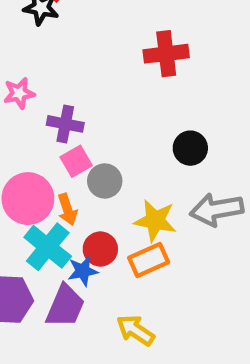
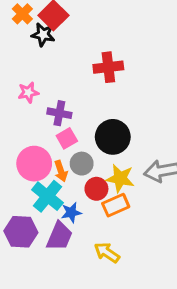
red cross: (166, 54) -> (108, 67), moved
black circle: (190, 148) -> (113, 137), moved, size x1.5
gray circle: (105, 181) -> (82, 164), moved
red circle: (100, 249) -> (96, 189), moved

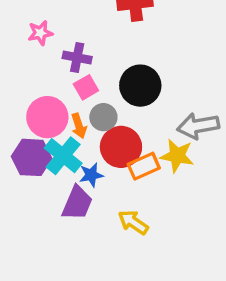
yellow star: (120, 178) -> (177, 156), moved
red circle: (96, 189) -> (121, 147), size x1.5
purple hexagon: (21, 232) -> (32, 157), moved

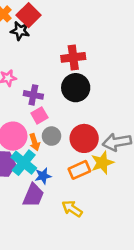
black circle: (140, 86) -> (76, 88), moved
red circle: (121, 147) -> (84, 138), moved
yellow star: (177, 156) -> (102, 163), turned -30

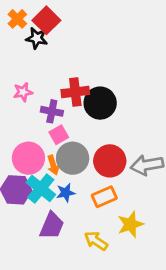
red cross: (73, 57) -> (75, 92), moved
gray circle: (51, 136) -> (73, 158), size x1.5
yellow star: (102, 163) -> (130, 224), moved
blue star: (43, 176) -> (66, 193), moved

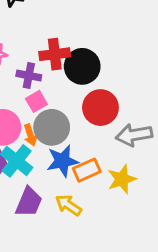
red circle: (110, 161) -> (100, 108), moved
blue star: (66, 193) -> (62, 161), moved, size x1.5
yellow star: (130, 224) -> (122, 179), moved
yellow arrow: (96, 241) -> (68, 205), moved

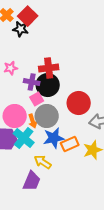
black circle: (82, 66) -> (48, 85), moved
purple trapezoid: (29, 202) -> (32, 181), moved
yellow arrow: (68, 205) -> (43, 162), moved

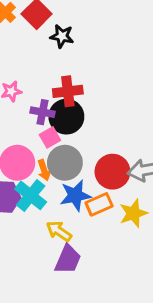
black star: (21, 29) -> (62, 36), moved
red circle: (79, 103) -> (112, 172), moved
purple trapezoid: (32, 181) -> (68, 259), moved

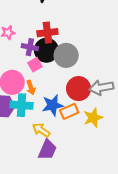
gray circle: (65, 163) -> (66, 55), moved
cyan cross: (31, 195) -> (22, 105), turned -35

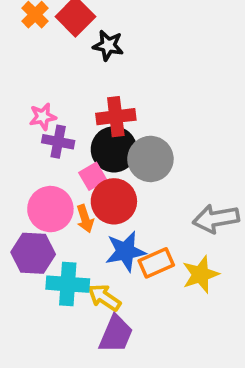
purple cross: (30, 47) -> (58, 142), moved
red circle: (79, 89) -> (114, 201), moved
cyan cross: (22, 105) -> (68, 284), moved

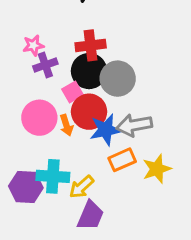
purple cross: (58, 142) -> (45, 65), turned -30
gray arrow: (216, 219) -> (134, 125), moved
blue star: (125, 251) -> (106, 130), moved
purple hexagon: (33, 253) -> (26, 187), moved
yellow arrow: (104, 298) -> (82, 187), turned -76

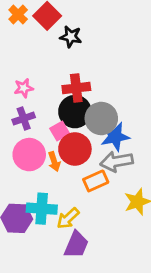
purple cross: (45, 65) -> (24, 119), moved
blue star: (106, 130) -> (115, 137), moved
orange rectangle: (122, 160) -> (96, 181), moved

